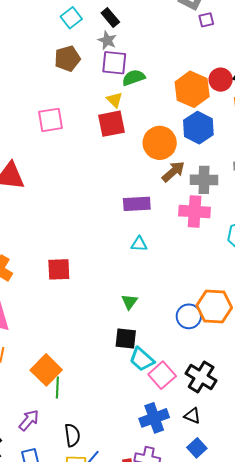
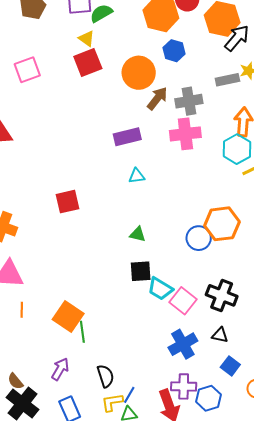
blue hexagon: (198, 128) -> (174, 51), size x0.7
red square: (59, 269) -> (67, 202), moved
green triangle: (129, 302) -> (138, 234), turned -42

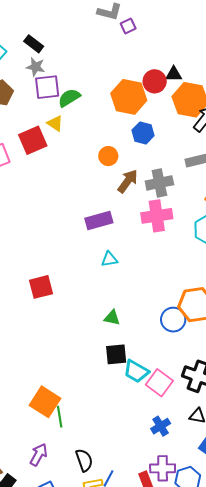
red square: (88, 63) -> (33, 140), moved
orange circle: (139, 73) -> (108, 156), size x0.6
blue cross: (183, 344) -> (161, 426), size x0.7

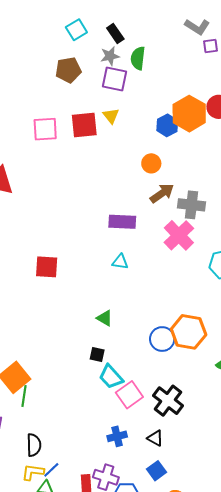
gray star: (36, 67) -> (110, 56), turned 30
green semicircle: (69, 98) -> (138, 58), moved, turned -70
blue hexagon: (143, 133) -> (167, 125), moved
pink cross: (157, 216) -> (179, 235), turned 36
black square: (116, 354) -> (97, 354), size x0.7

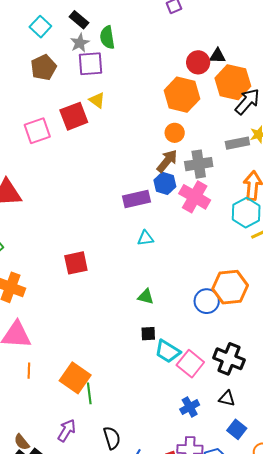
orange hexagon: (189, 114) -> (182, 95), moved
blue hexagon: (167, 125) -> (165, 183), moved
orange circle: (151, 163) -> (175, 133), moved

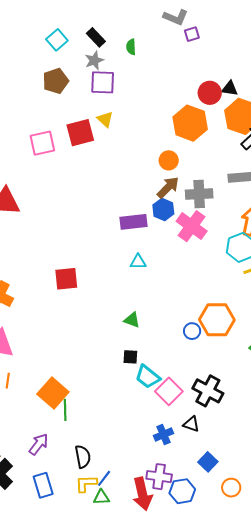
green semicircle: (107, 37) -> (131, 47), moved, size x0.7
orange circle: (175, 133) -> (169, 160), moved
blue circle: (207, 301) -> (192, 331), size x0.7
black triangle: (227, 398) -> (191, 424), moved

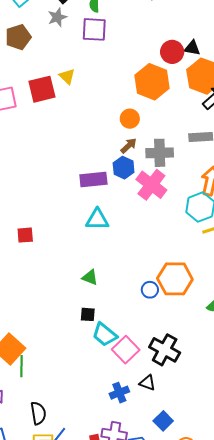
purple square: (103, 82) -> (94, 29), moved
brown arrow: (168, 187) -> (129, 146), size x0.7
cyan triangle: (138, 262) -> (97, 219), size x1.4
red square: (66, 279) -> (25, 235), size x0.7

